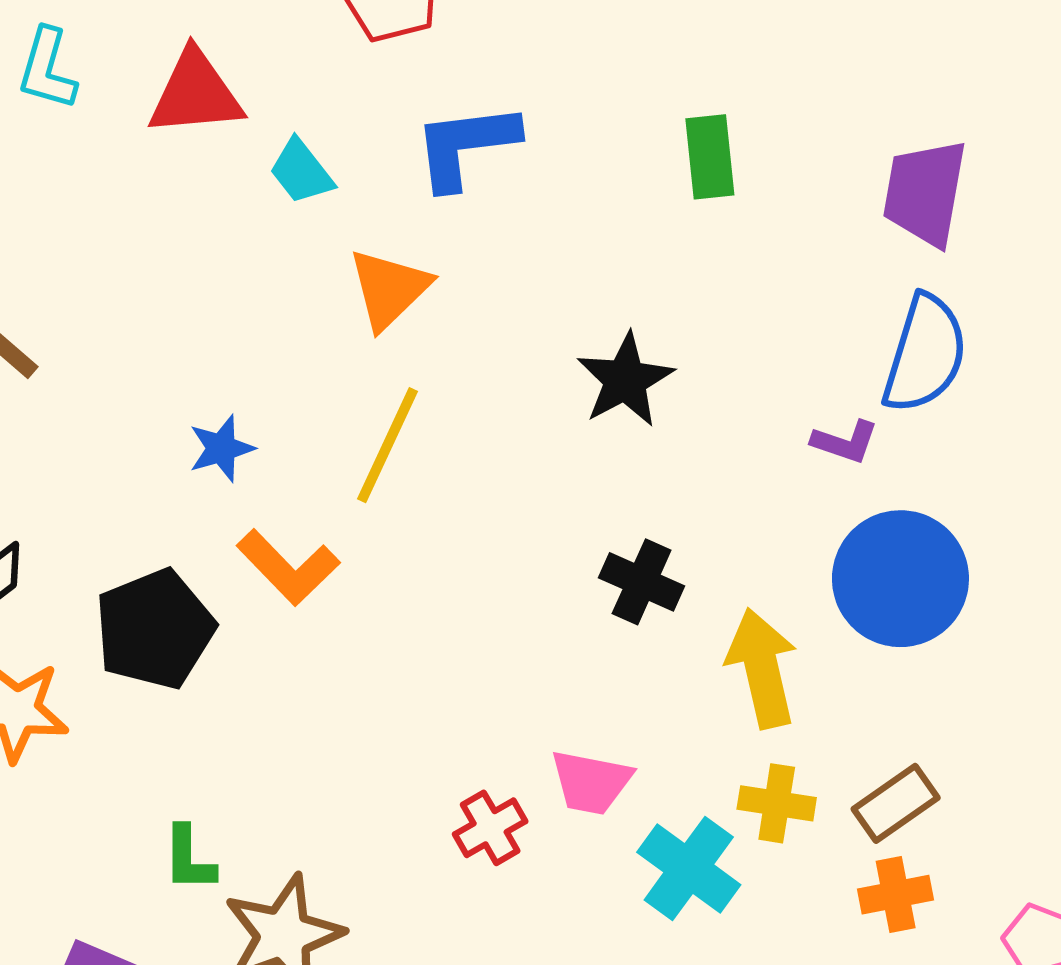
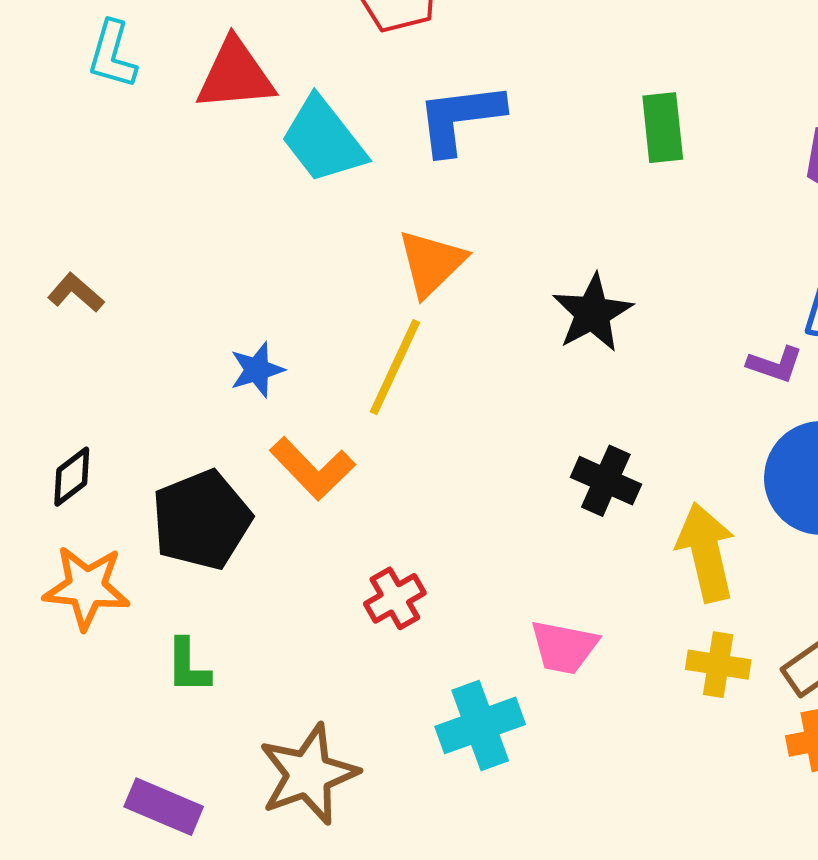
cyan trapezoid: (301, 172) -> (323, 140), size x1.6
orange triangle: (389, 289) -> (431, 263), moved
red cross: (490, 828) -> (395, 598), moved
green L-shape: (189, 859) -> (188, 666), moved
cyan cross: (689, 868) -> (480, 725), moved, turned 34

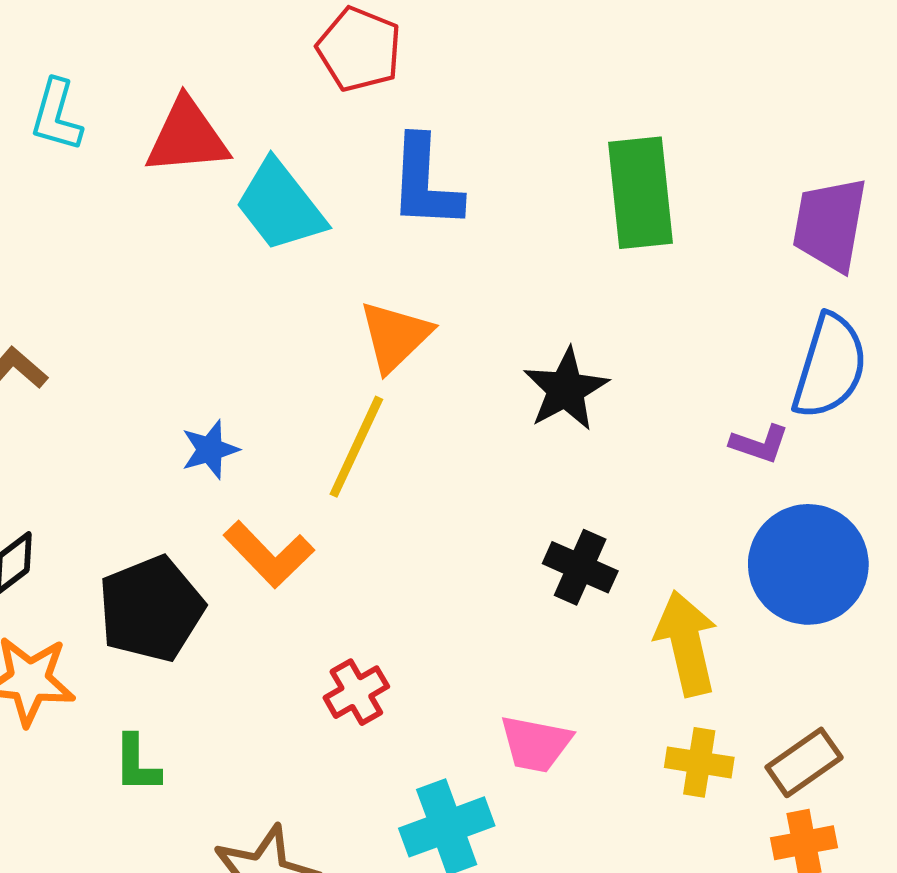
blue L-shape: (460, 118) -> (425, 183), turned -80
green rectangle: (663, 128) -> (640, 193), size x1.5

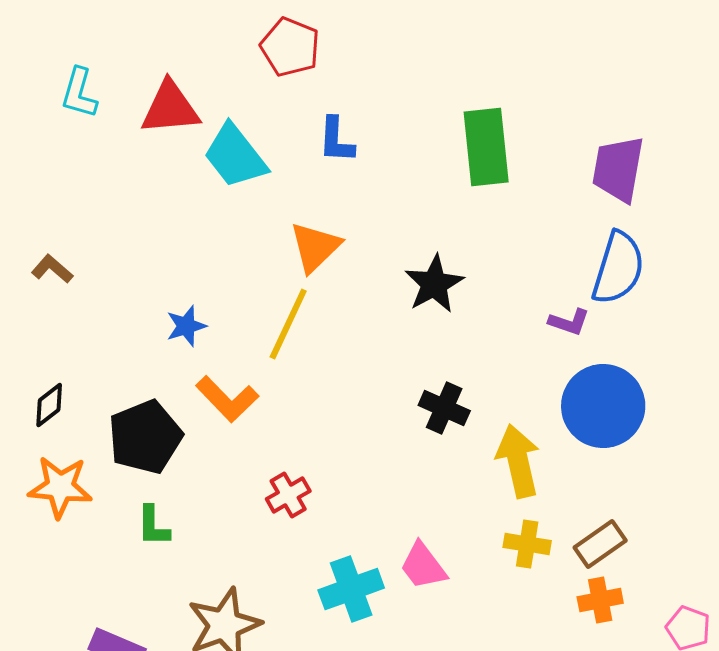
blue L-shape: (425, 183) -> (336, 140), size x0.7
pink trapezoid: (536, 744) -> (423, 566), moved, turned 42
green L-shape: (137, 764) -> (153, 526), moved

